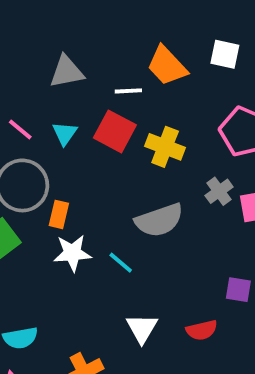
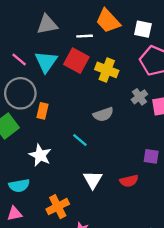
white square: (225, 54) -> (143, 29), moved
cyan triangle: (65, 133) -> (46, 62), size x1.5
gray semicircle: (159, 220) -> (103, 114), size x0.7
white star: (72, 253) -> (40, 155), moved, turned 30

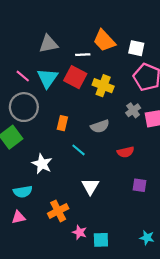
orange rectangle: (43, 111) -> (62, 123), moved
purple square: (151, 156) -> (139, 185), moved
red semicircle: (129, 181) -> (126, 152), moved

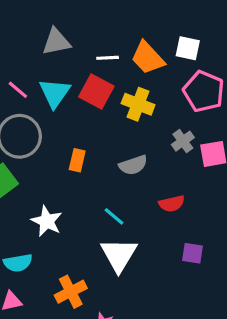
orange trapezoid: (104, 41) -> (148, 58), moved
cyan line: (78, 150) -> (114, 216), moved
white triangle: (90, 186) -> (119, 255), size x1.4

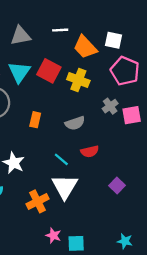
white line: (108, 58) -> (60, 30), moved
red semicircle: (172, 204) -> (90, 151), moved
purple square: (192, 253) -> (117, 186), turned 35
orange cross: (71, 292) -> (37, 201), moved

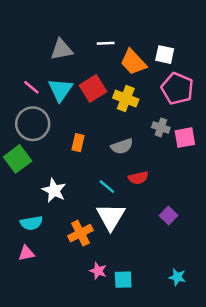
red square: (49, 71) -> (93, 89), turned 30
gray cross: (110, 106) -> (161, 127), turned -35

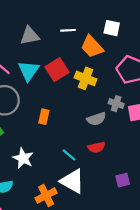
white square: (165, 55) -> (112, 28), moved
gray semicircle: (122, 146) -> (96, 119), moved
purple square: (168, 216) -> (123, 180), turned 32
white triangle: (111, 217) -> (72, 181), turned -32

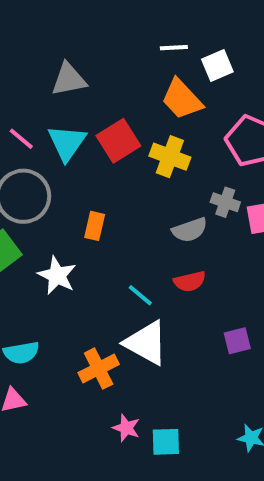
white square: (112, 28) -> (217, 66), turned -35
white line: (68, 30) -> (174, 48), moved
white star: (23, 158) -> (57, 275), moved

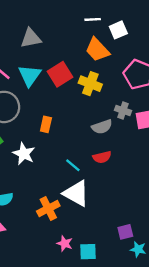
purple square: (237, 341) -> (125, 232), moved

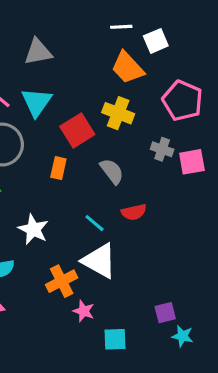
red square: (60, 74) -> (77, 130), moved
gray semicircle: (102, 127) -> (112, 171), moved, turned -108
white star: (24, 154) -> (33, 229), moved
pink star: (65, 243) -> (84, 311), moved

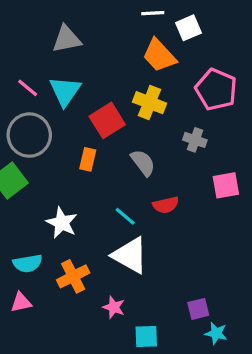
pink square: (192, 162) -> (226, 185), moved
orange cross: (62, 281) -> (73, 276), moved

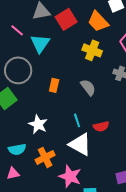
pink line: (28, 88) -> (17, 30), moved
red square: (107, 120) -> (66, 19), moved
red semicircle: (166, 205) -> (101, 126), moved
cyan line: (125, 216) -> (77, 120), turned 32
pink star: (114, 307) -> (70, 176), size x1.6

